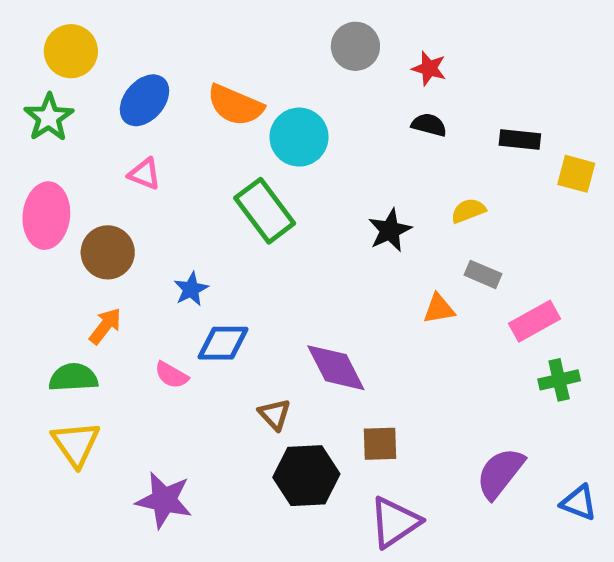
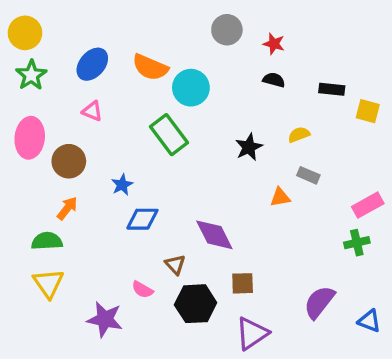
yellow circle: (71, 51) -> (25, 33), moved
pink rectangle: (535, 321) -> (368, 205), moved
pink semicircle: (171, 375) -> (142, 290), moved

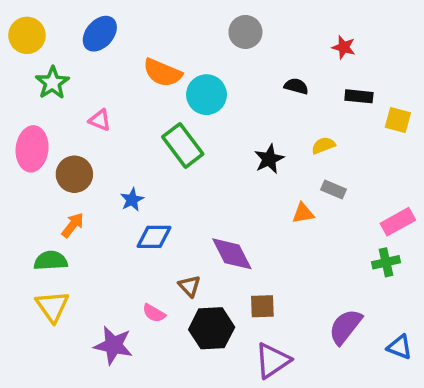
red star: (274, 44) -> (344, 47), moved
blue ellipse: (92, 64) -> (100, 34), moved
green star: (31, 75) -> (52, 83), moved

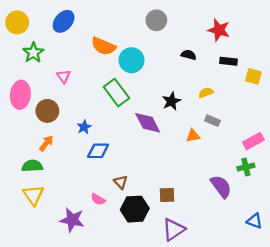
red star: (344, 47) -> (219, 30), size x1.5
pink triangle: (100, 120) -> (64, 76), turned 32
purple diamond: (232, 254) -> (148, 123), moved
purple semicircle: (345, 327) -> (221, 186), moved, turned 105

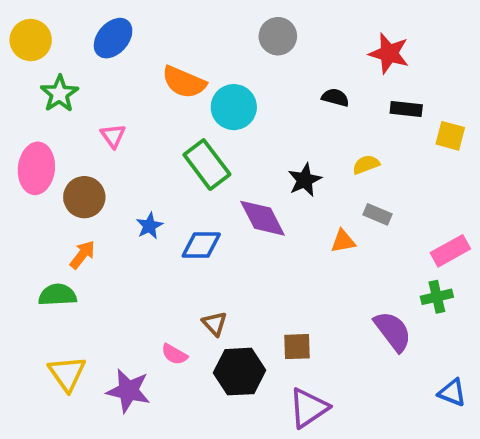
blue diamond: (98, 151) -> (201, 245), moved
yellow triangle: (33, 195) -> (67, 373), moved

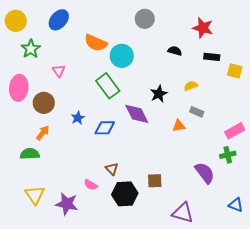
purple triangle: (309, 408) -> (183, 213), moved, turned 50

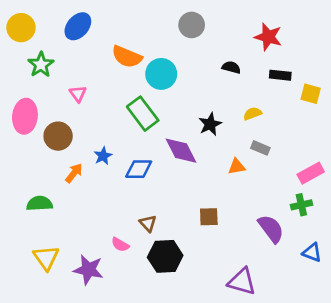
orange arrow: (43, 133) -> (74, 173), moved
brown square: (155, 181) -> (209, 217), moved
blue triangle: (236, 205) -> (312, 252), moved

